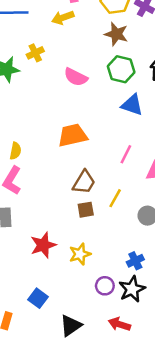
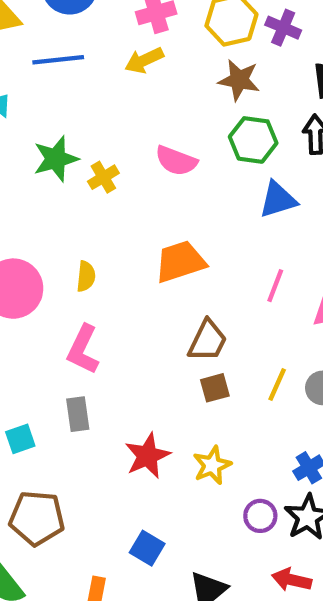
yellow cross: (35, 53) -> (103, 177), moved
blue triangle: (132, 105) -> (278, 200), turned -30
yellow semicircle: (15, 151) -> (86, 276), moved
yellow line: (115, 198) -> (277, 384), moved

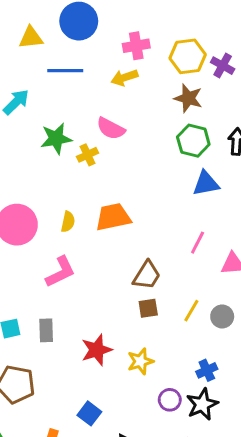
pink semicircle: (176, 161) -> (111, 129), moved
orange trapezoid: (180, 262) -> (113, 217), moved
pink L-shape: (83, 350) -> (60, 272), turned -148
gray rectangle: (78, 414) -> (46, 330), moved

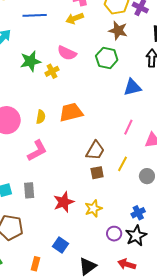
green hexagon: (193, 141) -> (107, 58), moved
yellow line: (191, 311) -> (123, 164), moved

